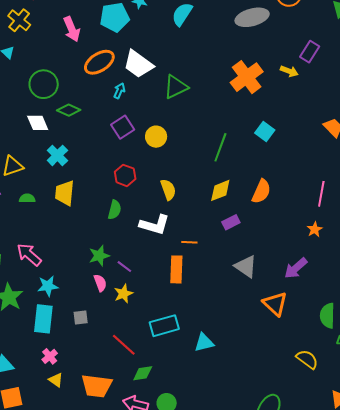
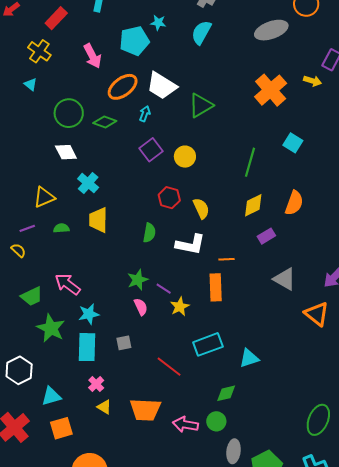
green diamond: (69, 110) -> (105, 122), moved
red hexagon: (125, 175) -> (169, 198), moved
yellow star: (123, 294) -> (180, 307), moved
green diamond: (143, 373) -> (226, 393), moved

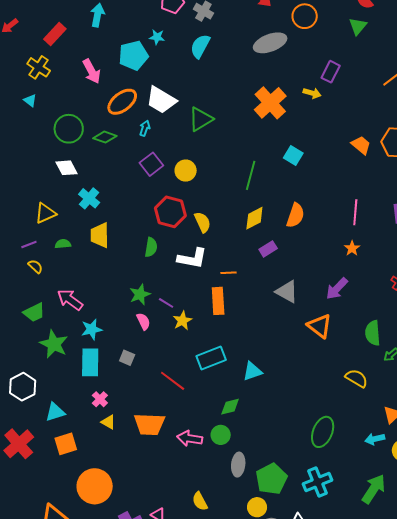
red hexagon: (169, 198) -> (170, 212), size x1.4
yellow semicircle: (18, 250) -> (35, 266), moved
gray square: (124, 343) -> (127, 358), turned 35

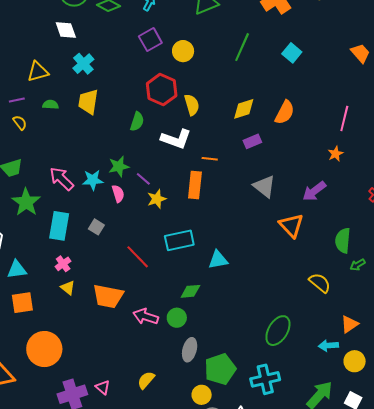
green line: (251, 175) -> (242, 47), moved
pink arrow: (70, 300) -> (62, 179), moved
cyan star: (92, 329) -> (93, 180), moved
yellow semicircle: (200, 501) -> (146, 380), turned 60

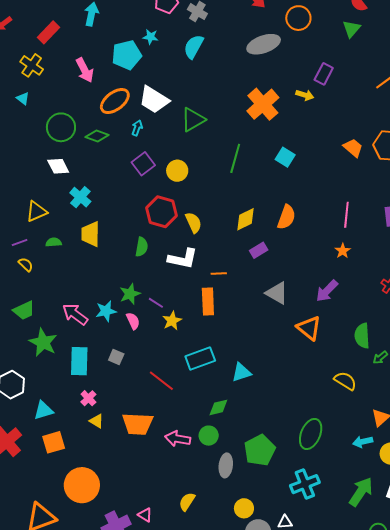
green pentagon: (220, 369) -> (260, 450), moved

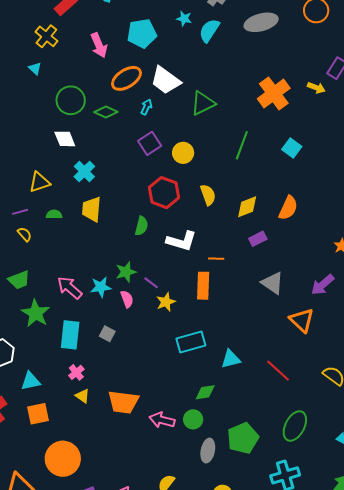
cyan star: (151, 37) -> (184, 19), moved
gray ellipse: (264, 44) -> (261, 22), moved
yellow semicircle: (193, 223) -> (208, 195), moved
red line: (161, 381) -> (278, 371), moved

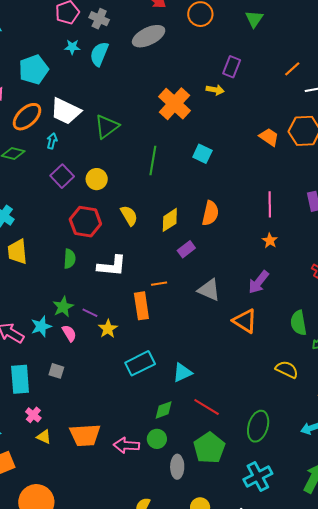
orange line: (216, 259) -> (159, 284), moved
red line: (278, 371) -> (207, 407), moved

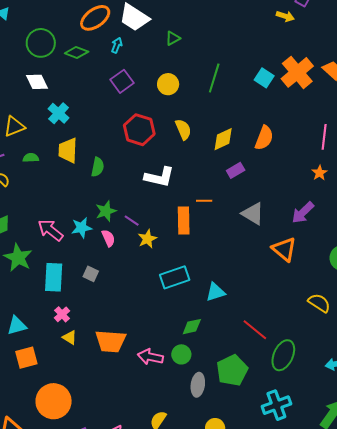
orange cross: (174, 104) -> (297, 72), moved
green triangle: (107, 127) -> (173, 38), size x0.6
yellow circle: (97, 179) -> (168, 84), moved
green semicircle: (70, 259) -> (98, 167), moved
red line: (207, 407) -> (255, 330), moved

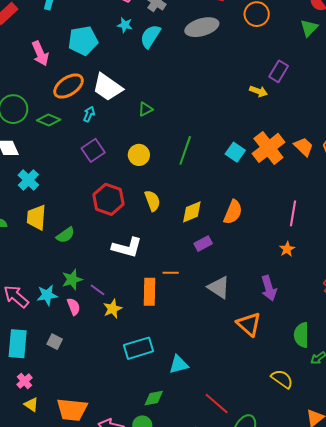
green semicircle: (98, 167) -> (65, 235), turned 42
purple arrow: (303, 213) -> (269, 288), turned -65

